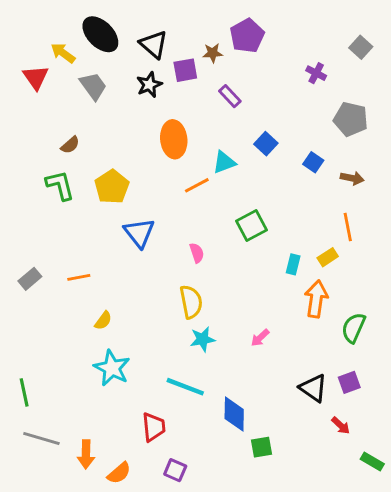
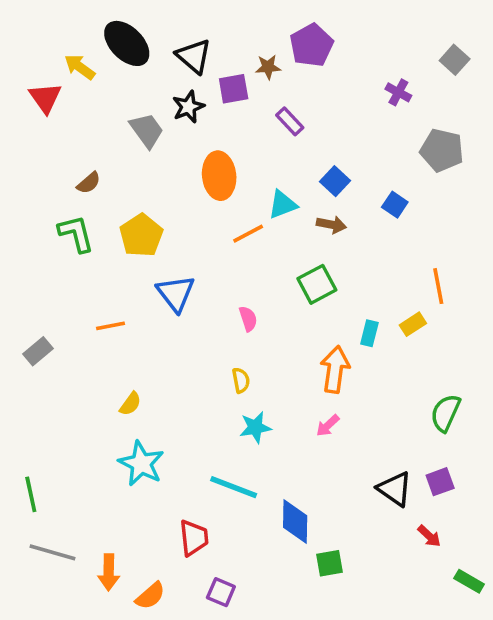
gray trapezoid: (93, 86) -> (147, 130), moved
brown arrow: (352, 178) -> (331, 225), moved
orange line: (79, 277) -> (110, 326), moved
orange arrow: (316, 299) -> (335, 369), moved
yellow semicircle: (191, 302) -> (241, 380), size x0.6

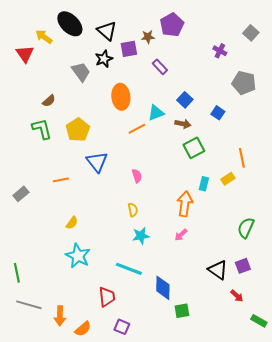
green square: (317, 284) -> (194, 148), moved

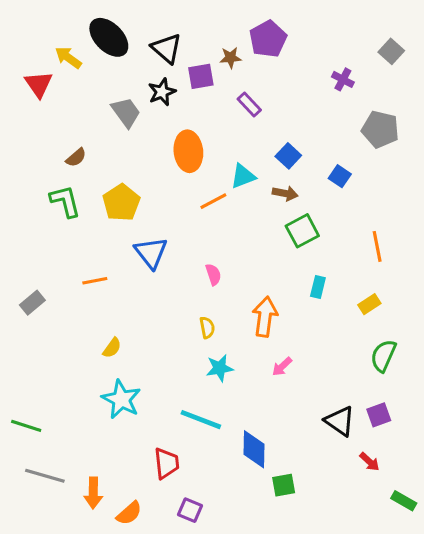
yellow rectangle: (228, 179) -> (369, 304), moved
orange arrow: (185, 204) -> (265, 317), moved
green line: (17, 273) -> (26, 426), turned -60

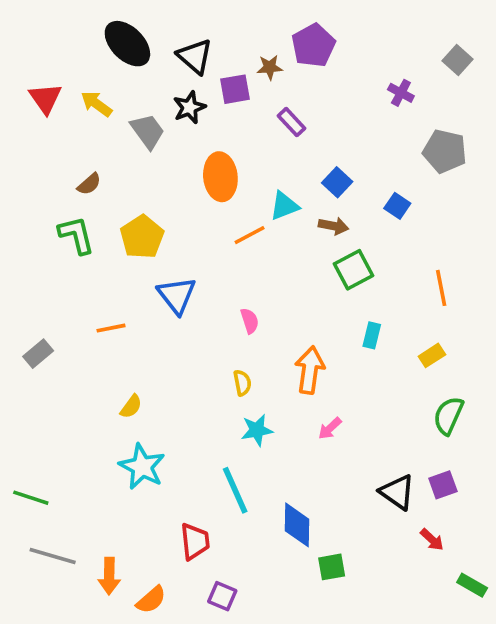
yellow arrow: (68, 58) -> (96, 104), moved
cyan line: (201, 420) -> (235, 490), turned 45

